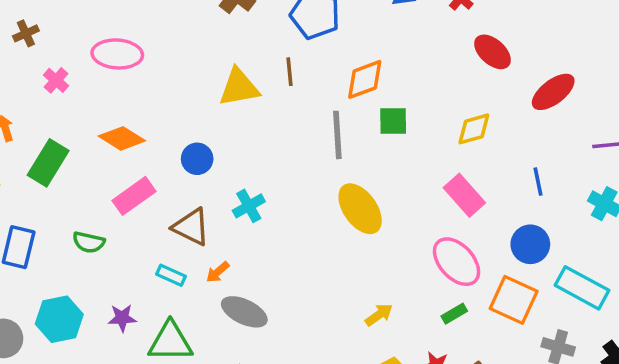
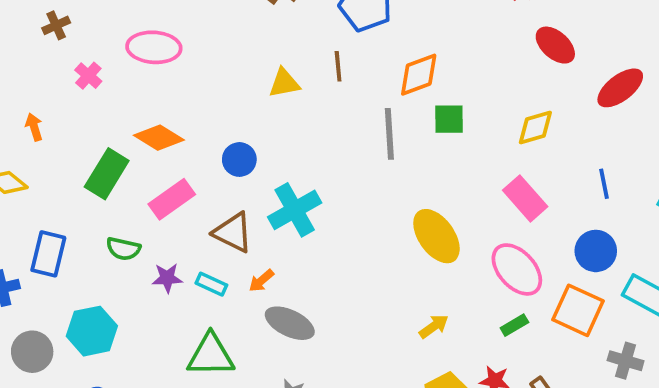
yellow triangle: (239, 87) -> (284, 83), size x0.7
green rectangle: (48, 163) -> (107, 174), moved
cyan cross: (249, 206) -> (295, 210), size x1.5
yellow ellipse: (360, 209) -> (436, 236), moved
purple star: (122, 318) -> (167, 278), moved

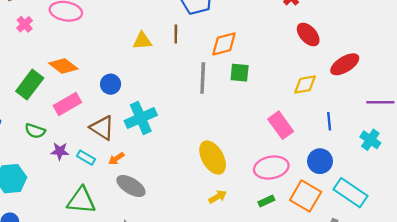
yellow diamond: (535, 127) -> (305, 85), moved
yellow ellipse: (436, 236) -> (213, 158), moved
pink ellipse: (517, 269) -> (271, 168), turned -64

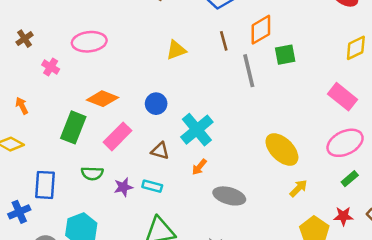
brown line: (176, 34) -> (224, 41), moved
brown triangle: (102, 128) -> (160, 151), size x0.7
orange arrow: (116, 159) -> (199, 167), moved
gray ellipse: (131, 186) -> (229, 196), moved

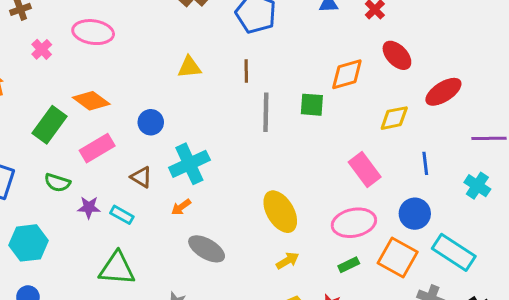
orange diamond: (261, 30) -> (347, 74), moved

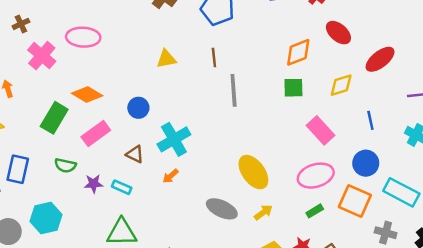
pink cross: (42, 49) -> (42, 56), size x1.6
green square: (312, 105) -> (293, 88), moved
gray ellipse: (207, 249) -> (222, 209), moved

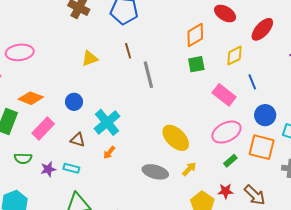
blue line: (370, 120) -> (252, 82), moved

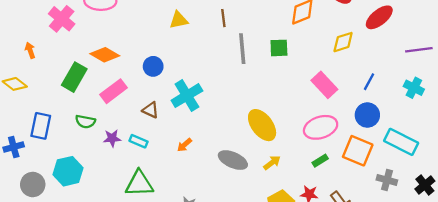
green square: (196, 64) -> (279, 48), moved
blue line: (252, 82) -> (369, 82), moved, turned 42
orange arrow: (109, 152) -> (184, 145), moved

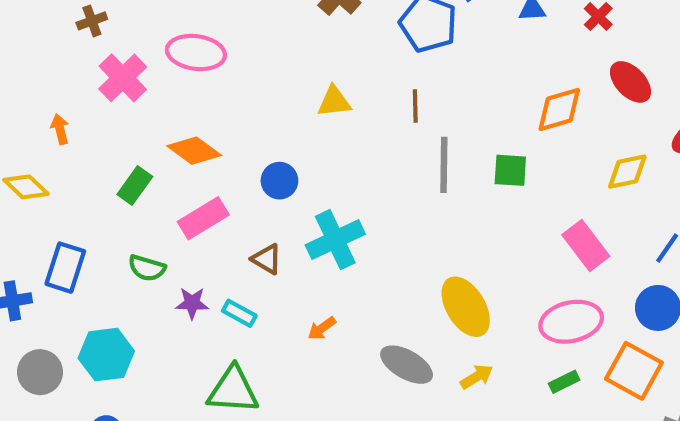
green rectangle: (74, 77) -> (135, 185), size x0.7

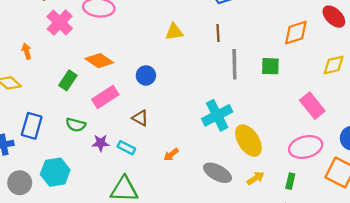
cyan cross: (335, 240) -> (217, 115), moved
green rectangle: (564, 382) -> (290, 181), moved, turned -49

